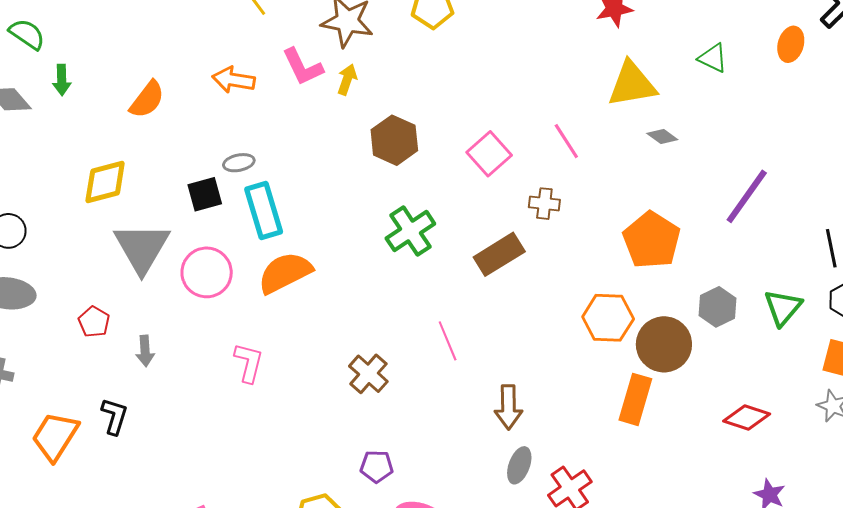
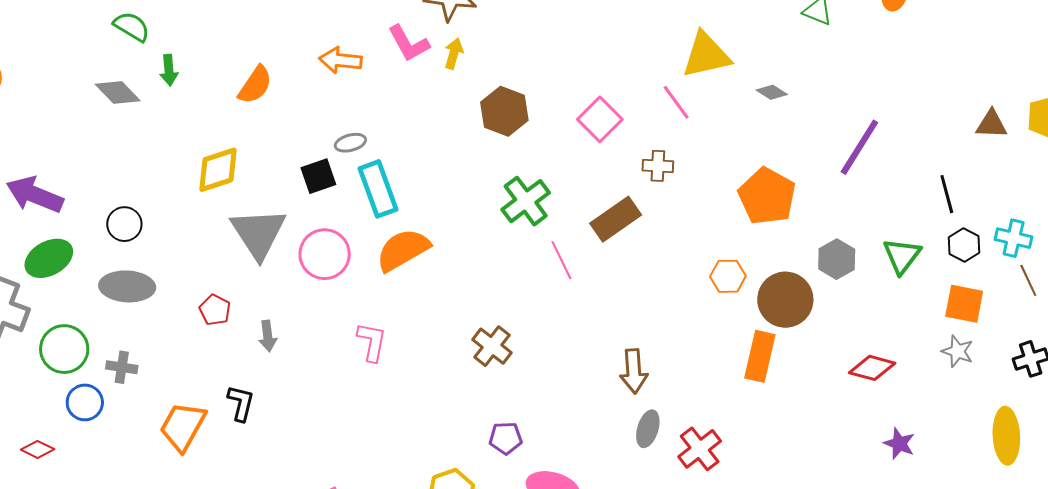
yellow triangle: (632, 84) -> (706, 55), moved
orange hexagon: (608, 318) -> (728, 276), size x0.7
pink line: (448, 341) -> (561, 260), moved

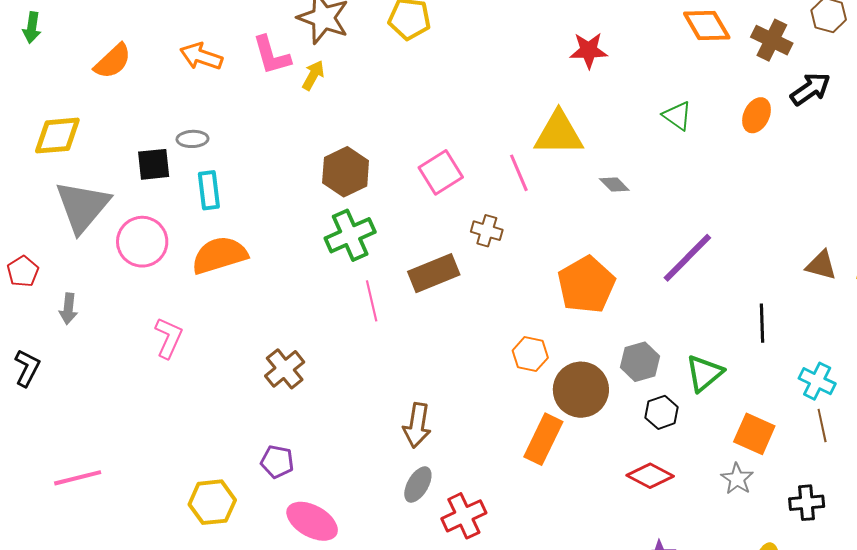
brown hexagon: (504, 111) -> (346, 172), moved
cyan rectangle: (378, 189) -> (209, 190), size x0.7
black hexagon: (964, 245) -> (662, 412), moved

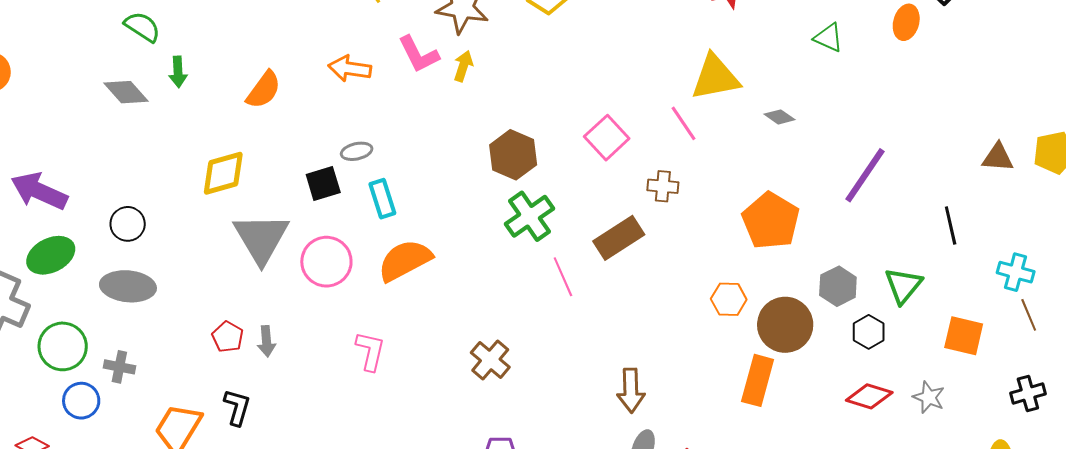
red pentagon: (23, 271) -> (228, 337), moved
gray star: (737, 479) -> (929, 397), moved

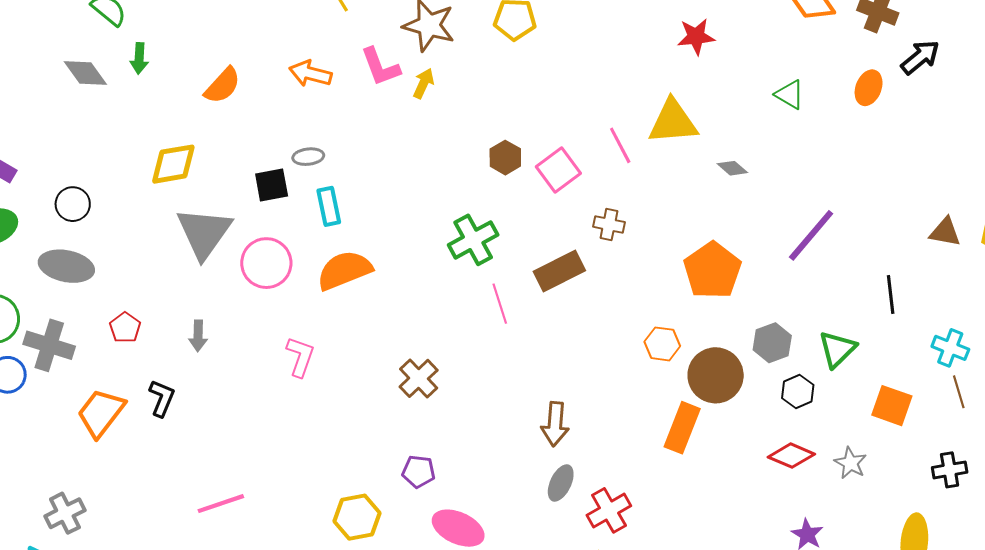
pink line: (684, 123) -> (620, 145), moved
brown hexagon: (513, 155) -> (505, 158), moved, size x0.7
red pentagon: (228, 337) -> (125, 328), moved
gray cross: (119, 367) -> (49, 345), size x1.6

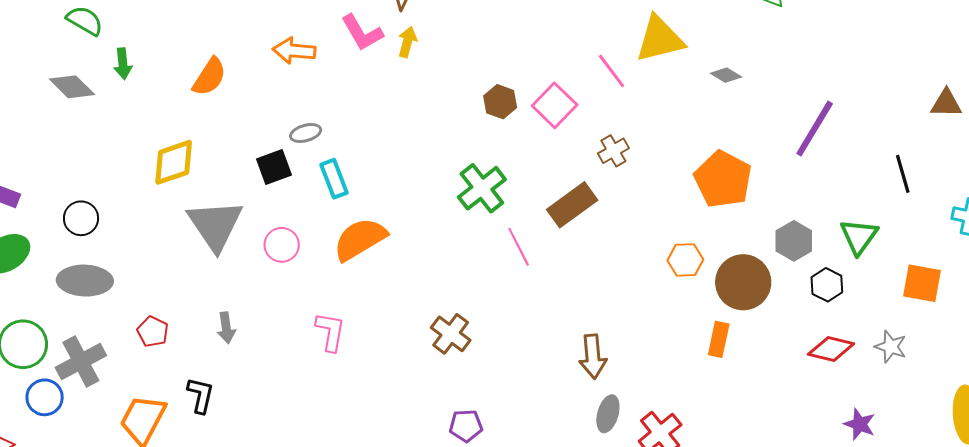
brown cross: (609, 224) -> (613, 151), turned -32
pink circle: (266, 263) -> (282, 245), size x0.7
gray cross: (49, 345) -> (81, 361), turned -36
orange rectangle: (682, 428) -> (719, 339), size x0.7

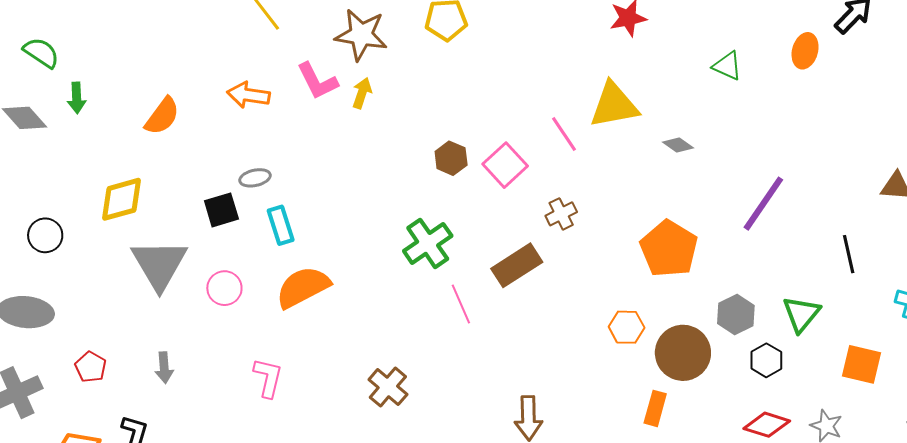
black circle: (81, 218) -> (45, 235), moved

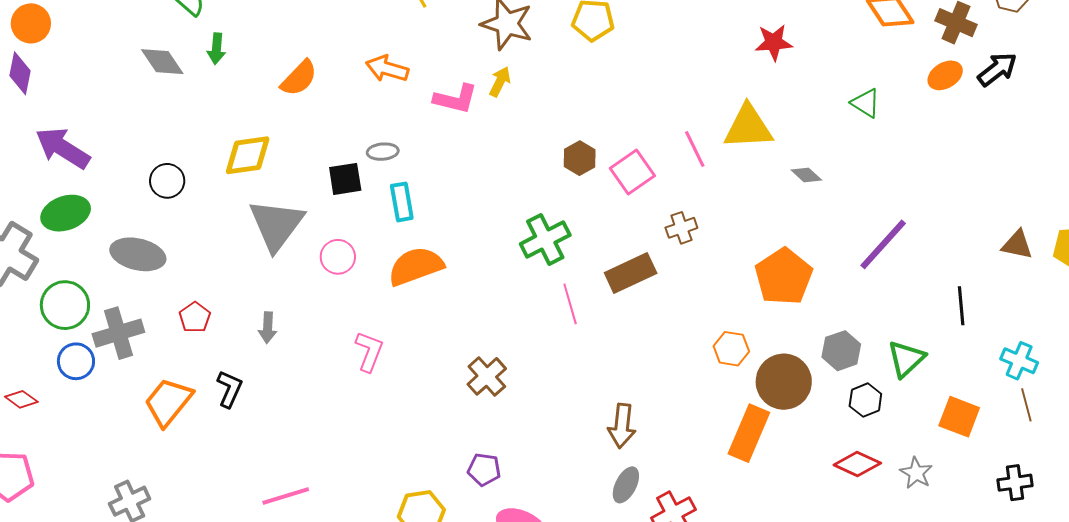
orange ellipse: (805, 51) -> (945, 75), moved, turned 36
pink L-shape: (317, 81) -> (456, 99), moved, turned -57
orange rectangle: (655, 408) -> (749, 433), size x1.6

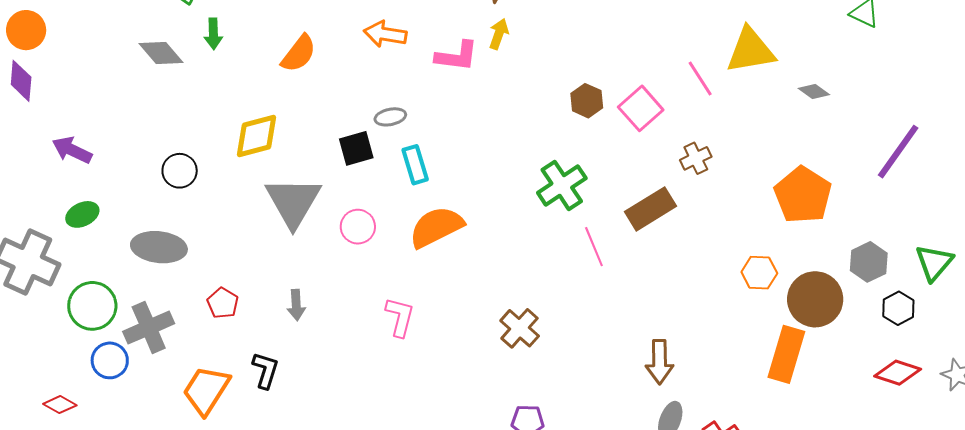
purple arrow: (63, 148) -> (72, 150), size x0.7
green ellipse: (66, 213) -> (82, 214), size x0.7

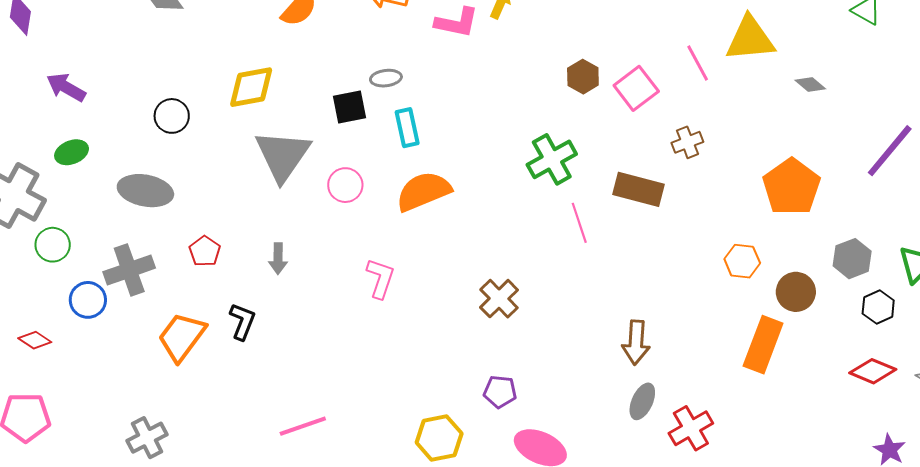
brown rectangle: (651, 209) -> (639, 189), turned 42
brown circle: (815, 299) -> (796, 292), size x0.7
green circle: (92, 306) -> (53, 245), moved, size x0.7

